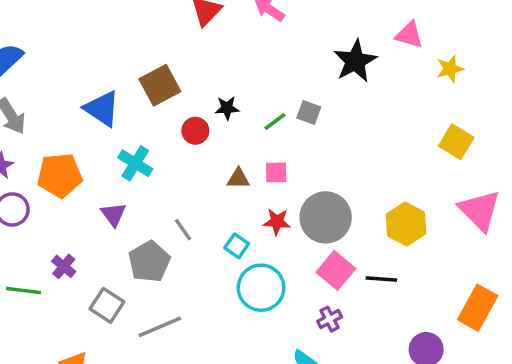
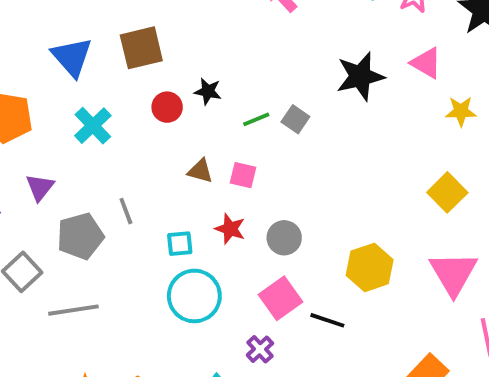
purple triangle: (114, 214) -> (40, 187), moved
gray circle: (326, 217) -> (284, 238), size x0.6
cyan square: (237, 246) -> (180, 244), turned 35
purple cross: (330, 319) -> (260, 349), turned -30

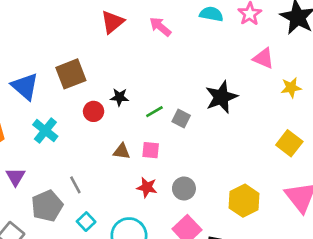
black star: (360, 76) -> (221, 97), moved
gray square: (295, 119) -> (181, 118), moved
cyan square: (180, 244) -> (86, 222), moved, turned -30

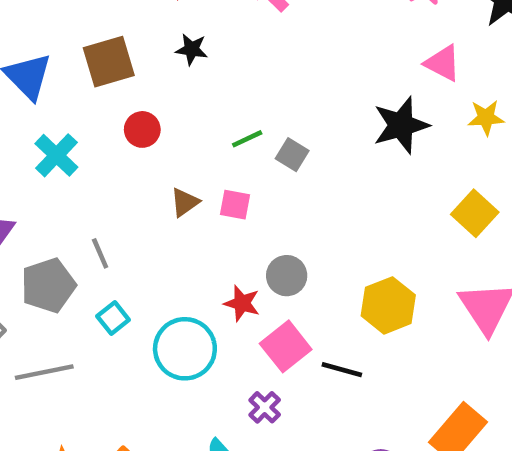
black star: (119, 97) -> (192, 49), moved
black star: (221, 97) -> (401, 125), moved
brown triangle: (122, 151) -> (185, 202), turned -48
red star: (147, 187) -> (242, 303), moved

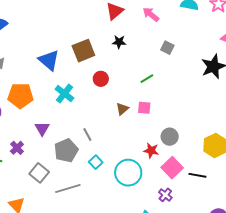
gray square: (292, 155) -> (167, 48), moved

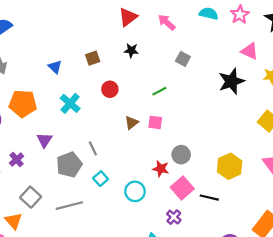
brown square: (83, 51) -> (93, 58), size x0.6
blue triangle: (49, 60) -> (55, 67), size x0.6
gray square: (39, 173) -> (31, 197), moved
cyan circle: (128, 173) -> (135, 191), size x0.7

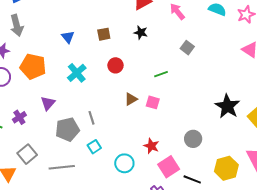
black star: (231, 81) -> (227, 106), moved, turned -30
gray circle: (181, 155) -> (193, 139), moved
yellow hexagon: (230, 166) -> (226, 168), moved

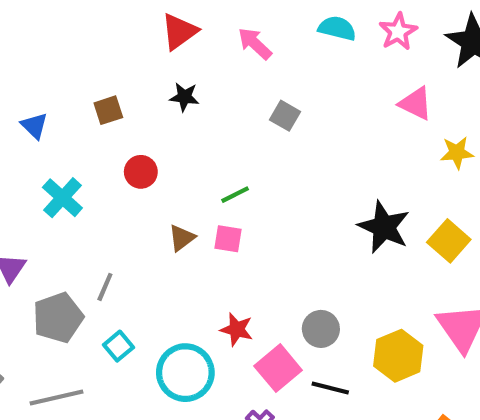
green line: (161, 74) -> (235, 195), moved
gray line: (91, 118) -> (105, 287), turned 48
gray circle: (193, 139) -> (321, 329), moved
cyan circle: (124, 163) -> (185, 373), size x1.4

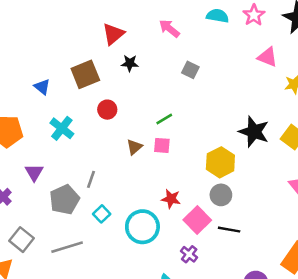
red triangle: (179, 32) -> (113, 34), moved
brown square: (108, 110) -> (85, 74), size x1.6
yellow hexagon: (398, 356) -> (220, 162), moved

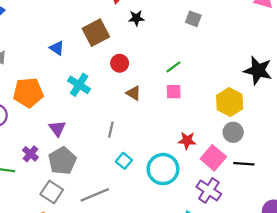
brown triangle: (134, 147) -> (134, 93), moved, turned -42
gray pentagon: (64, 200) -> (62, 161), moved
purple cross: (189, 254) -> (209, 190), size x1.5

